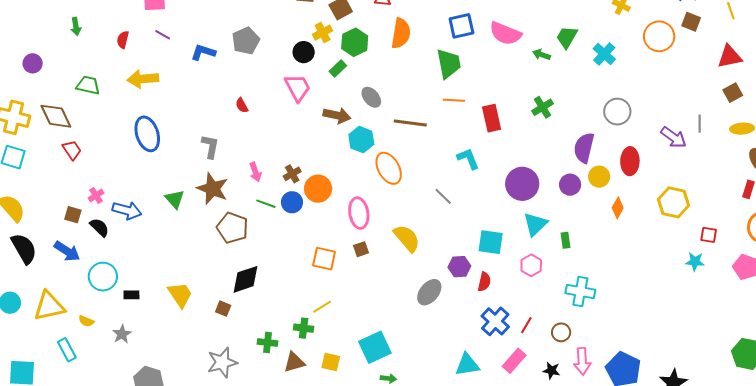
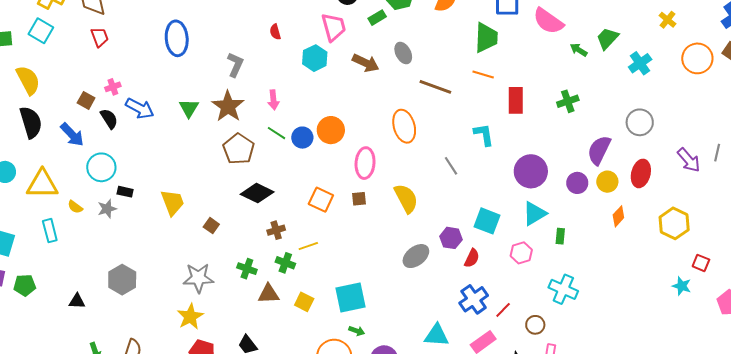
cyan hexagon: (361, 140) -> (315, 58), moved
brown cross: (292, 174) -> (276, 230), moved
black diamond: (245, 279) -> (257, 193), moved, turned 32
gray star: (122, 334) -> (107, 209), moved

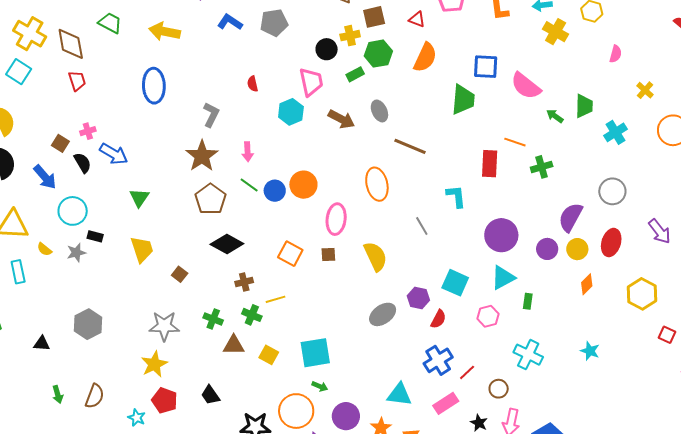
green trapezoid: (607, 38) -> (584, 106), turned 135
orange line: (483, 75) -> (515, 142), moved
green triangle: (189, 108) -> (139, 198), moved
cyan star: (682, 286) -> (590, 351), moved

